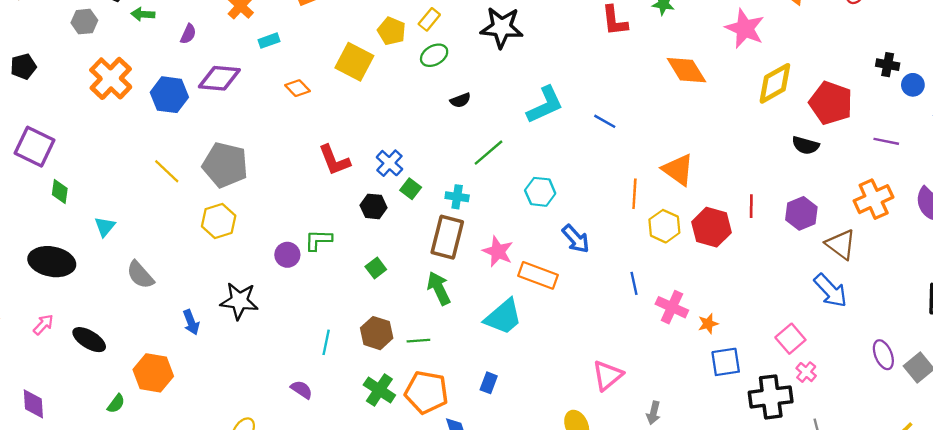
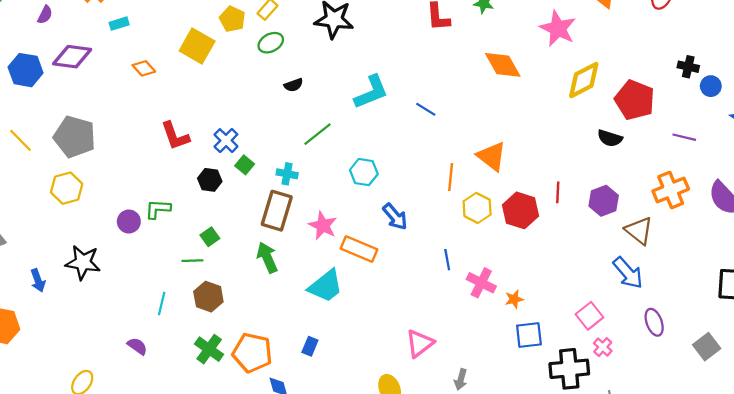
green line: (418, 341) -> (192, 261), moved
purple ellipse: (883, 355) -> (654, 322), moved

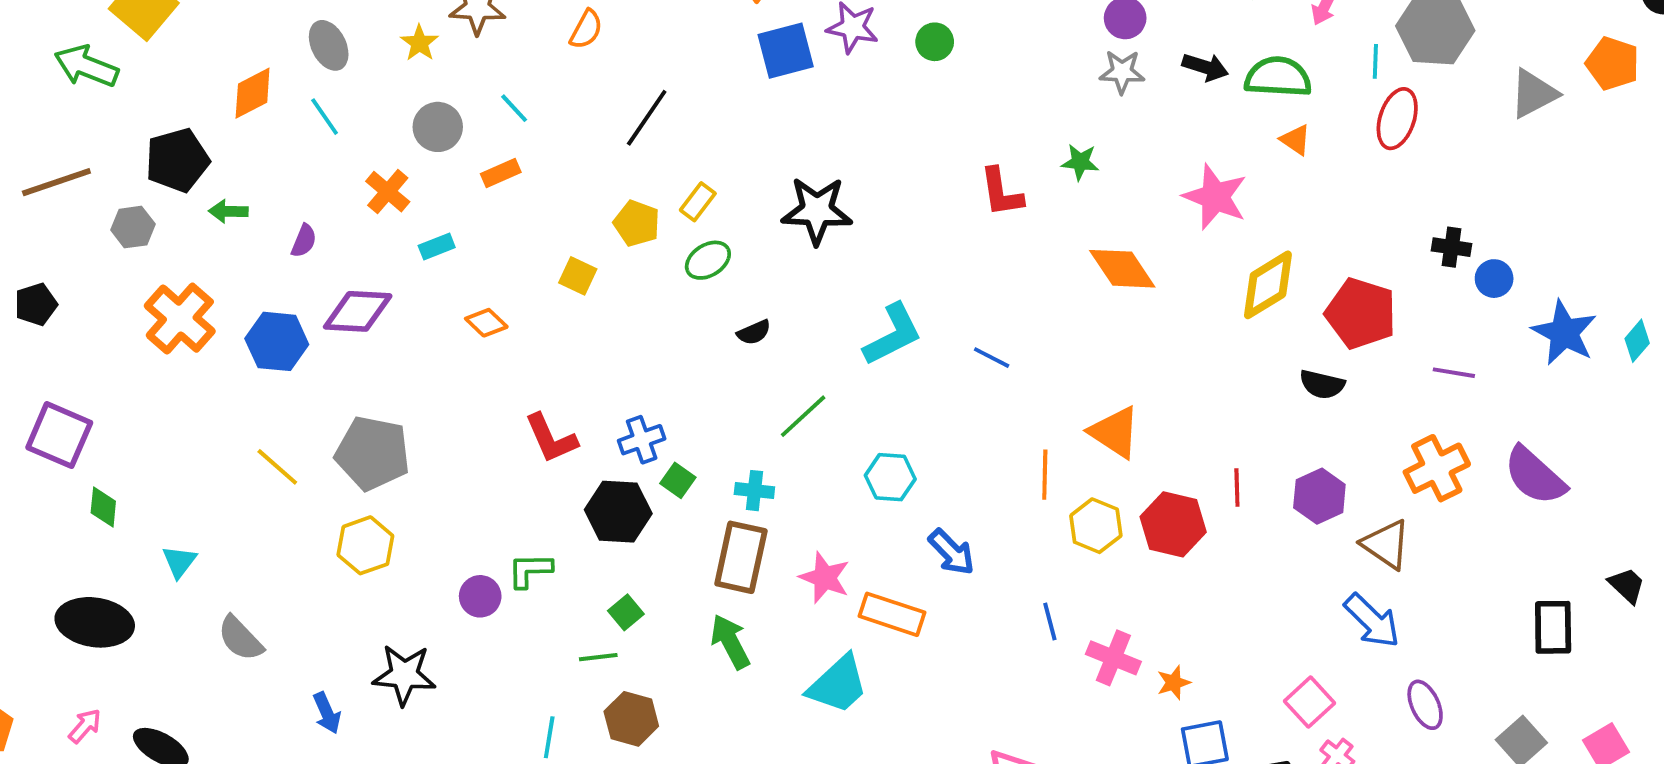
yellow square: (197, 46) -> (578, 276), size x0.6
blue cross: (226, 141) -> (642, 440), turned 30
black hexagon: (210, 180) -> (618, 512), size x1.5

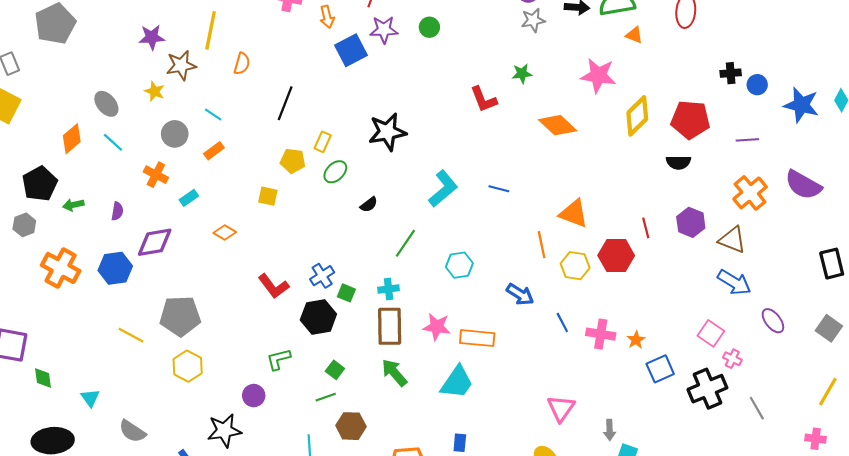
blue arrow: (952, 552) -> (520, 294), moved
purple circle: (480, 596) -> (254, 396), moved

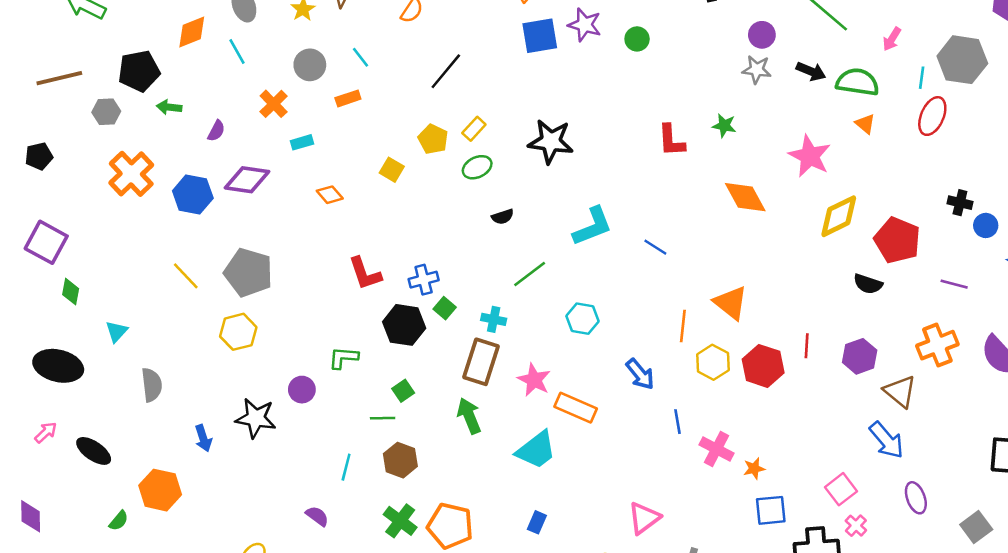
gray semicircle: (132, 431) -> (152, 385), turned -148
blue rectangle: (460, 443) -> (537, 522), moved

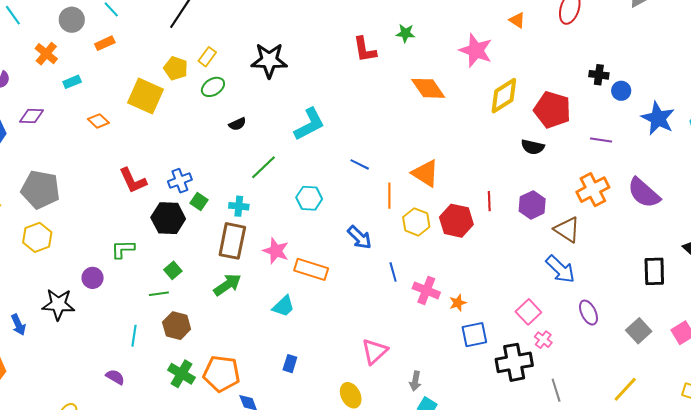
yellow square: (392, 170) -> (146, 96), size x1.8
purple diamond: (247, 180) -> (32, 116), size x0.7
blue line: (655, 247) -> (360, 164), moved
green arrow: (469, 416) -> (227, 285), turned 84
cyan trapezoid: (536, 450) -> (283, 306), size x0.7

